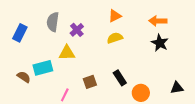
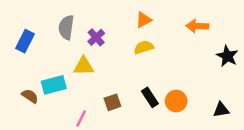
black star: (160, 43) -> (227, 56), moved
orange circle: (141, 93) -> (176, 101), moved

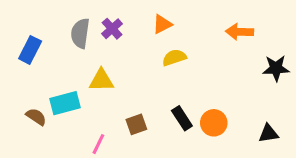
orange triangle: (144, 20) -> (162, 24), moved
purple cross: (96, 37) -> (112, 29), moved
black star: (227, 56) -> (276, 68), turned -30

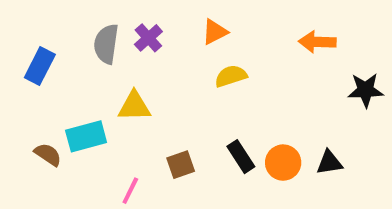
black triangle: (268, 133) -> (329, 163), moved

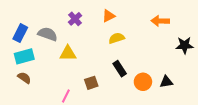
gray semicircle: (106, 44) -> (48, 34), moved, turned 102
cyan rectangle: (86, 136) -> (24, 56), moved
black rectangle: (241, 157) -> (120, 69), moved

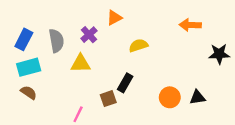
orange triangle: (108, 16) -> (114, 18), moved
purple cross: (75, 19) -> (89, 35), moved
gray semicircle: (48, 34) -> (56, 41), turned 60
black rectangle: (120, 69) -> (125, 83), moved, turned 63

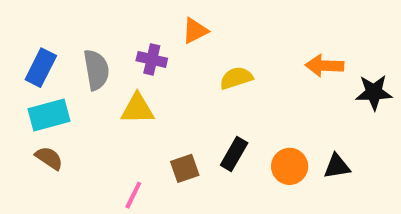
orange arrow: (190, 25) -> (325, 66), moved
purple cross: (89, 35) -> (152, 59), turned -35
black rectangle: (125, 83) -> (234, 154), moved

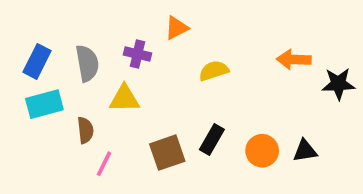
brown semicircle: (49, 158) -> (85, 130), moved, turned 50
brown square: (185, 168) -> (167, 153), size x1.4
pink line: (133, 195) -> (104, 164), moved

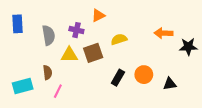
blue rectangle: (37, 61) -> (17, 24), moved, turned -30
cyan rectangle: (44, 104) -> (23, 86), moved
orange circle: (262, 151) -> (144, 75), moved
brown square: (167, 153) -> (93, 53), moved

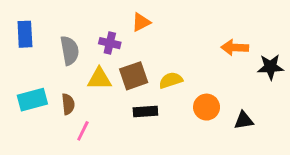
yellow semicircle: (119, 39) -> (171, 80), moved
black rectangle: (118, 78) -> (145, 112), moved, turned 56
cyan rectangle: (23, 86) -> (32, 100), moved

